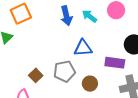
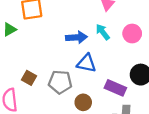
blue arrow: (66, 16) -> (76, 37), moved, turned -96
brown square: (36, 75) -> (29, 78), turned -32

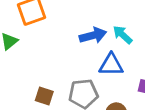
cyan arrow: (103, 32) -> (123, 35), moved

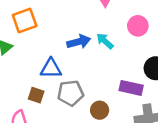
blue triangle: (111, 65) -> (51, 69), moved

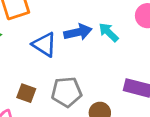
blue triangle: (51, 69) -> (44, 45), moved, turned 30

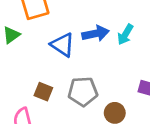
cyan arrow: (108, 32) -> (125, 34), turned -105

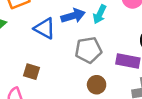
gray pentagon: (83, 92) -> (88, 50), moved

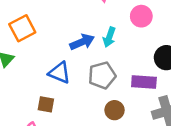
blue triangle: (45, 28) -> (59, 73), moved

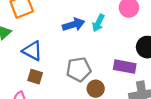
blue triangle: (59, 73) -> (32, 51), moved
gray pentagon: (102, 75) -> (79, 69), moved

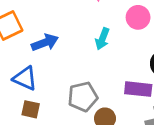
blue arrow: (74, 25) -> (45, 43), moved

